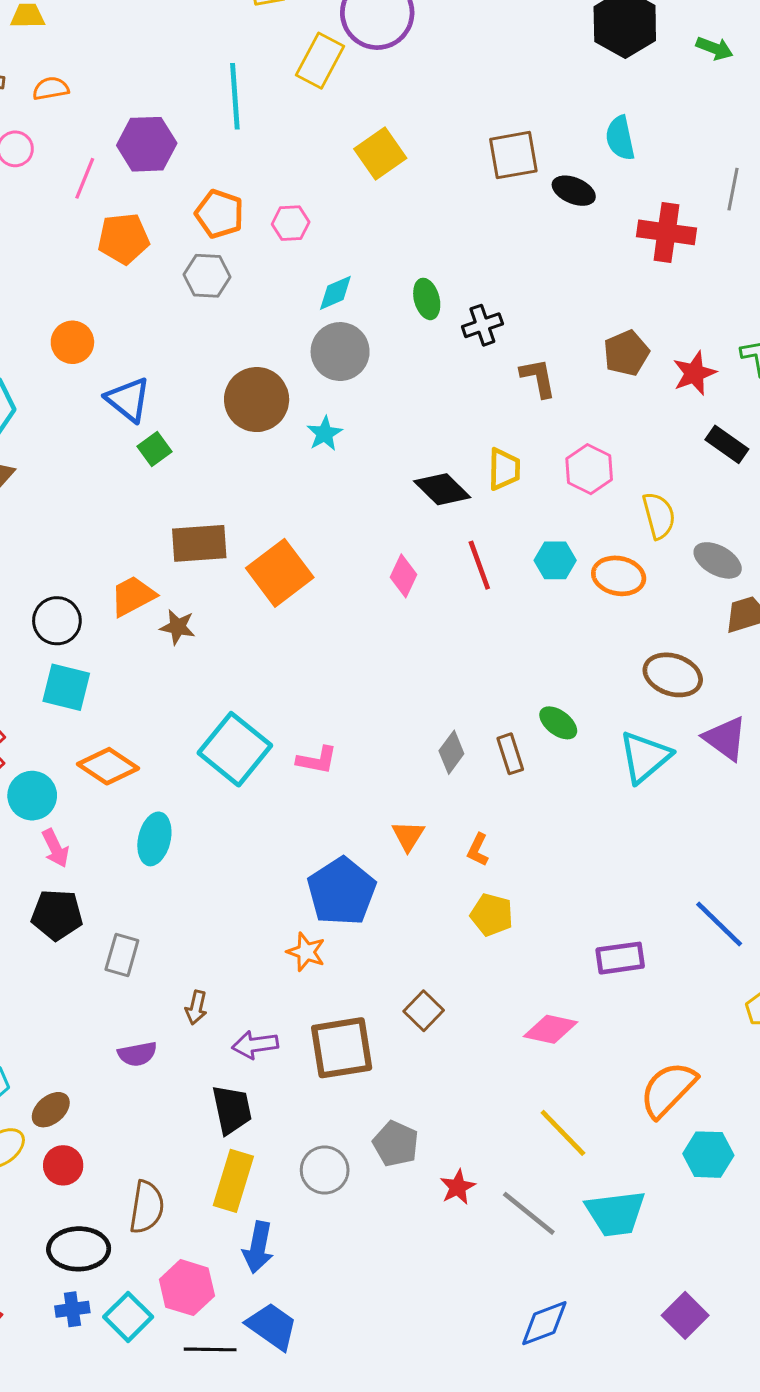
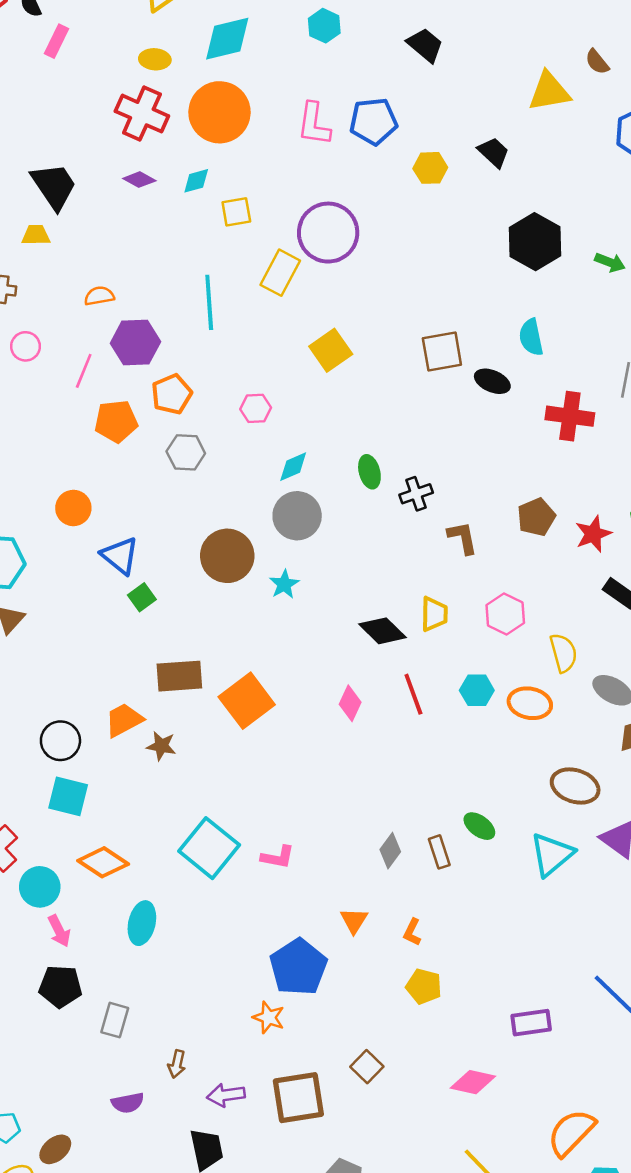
orange semicircle: (51, 89) -> (99, 296), moved
orange pentagon: (219, 214) -> (172, 394), moved, turned 30

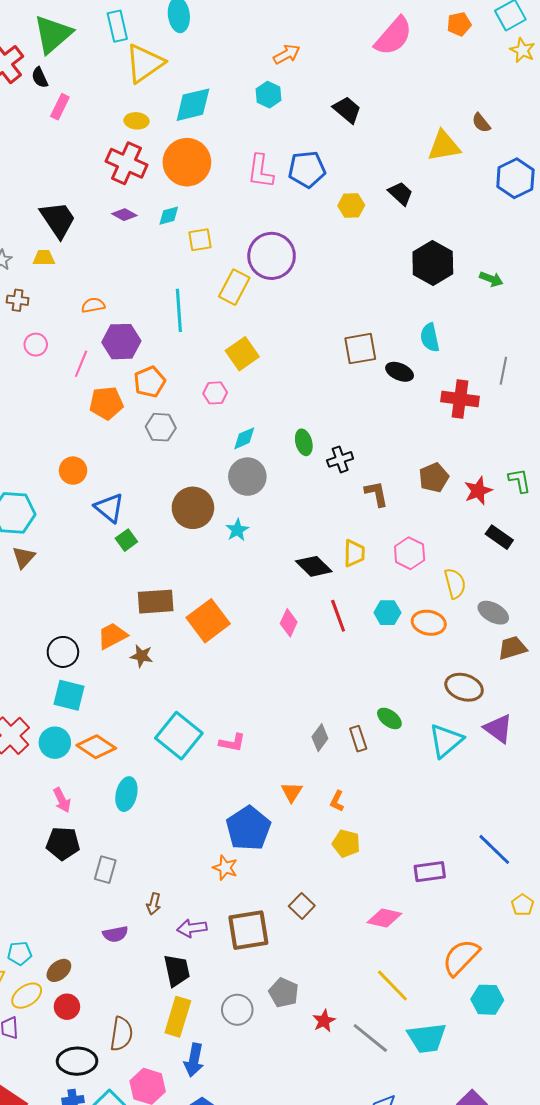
yellow square: (331, 350) -> (242, 354), moved
cyan circle: (40, 887) -> (55, 743), moved

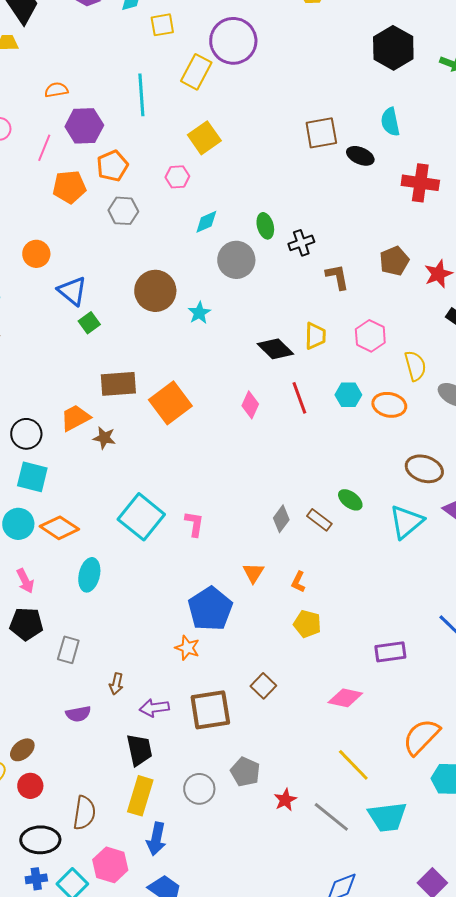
gray circle: (247, 477) -> (236, 260), moved
brown rectangle: (358, 739) -> (319, 520), turned -35
pink L-shape: (232, 743) -> (194, 524), turned -92

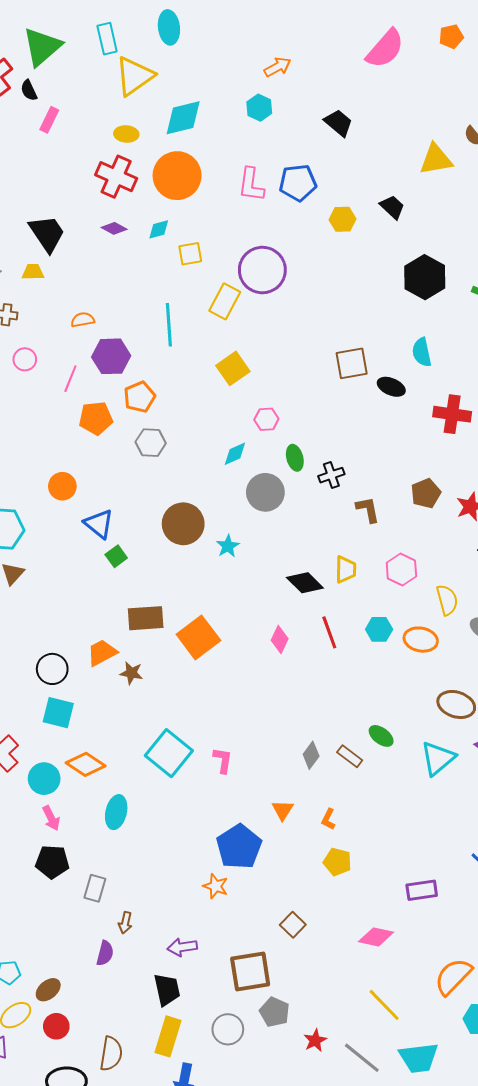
pink hexagon: (177, 177) -> (266, 419), moved
cyan circle: (18, 524) -> (44, 779), moved
brown arrow: (116, 684) -> (125, 923), moved
brown square: (210, 710) -> (250, 971), moved
purple semicircle: (78, 714) -> (105, 953), turned -65

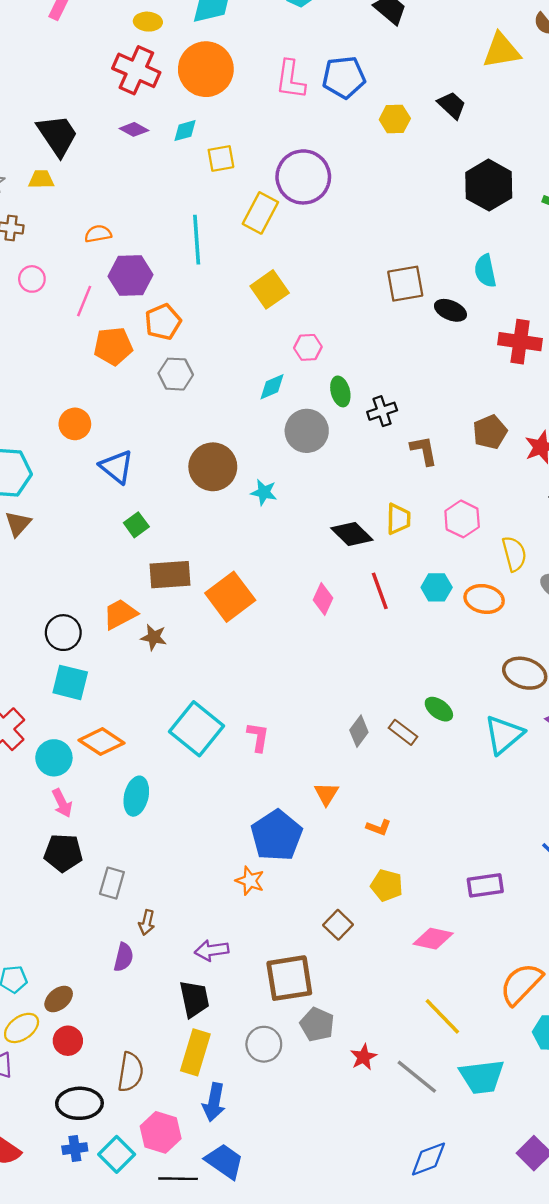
cyan star: (228, 546) -> (264, 492), turned -30
green square: (116, 556) -> (136, 525), moved
orange L-shape: (328, 819) -> (379, 827), moved, turned -95
yellow pentagon: (337, 862) -> (387, 885), moved

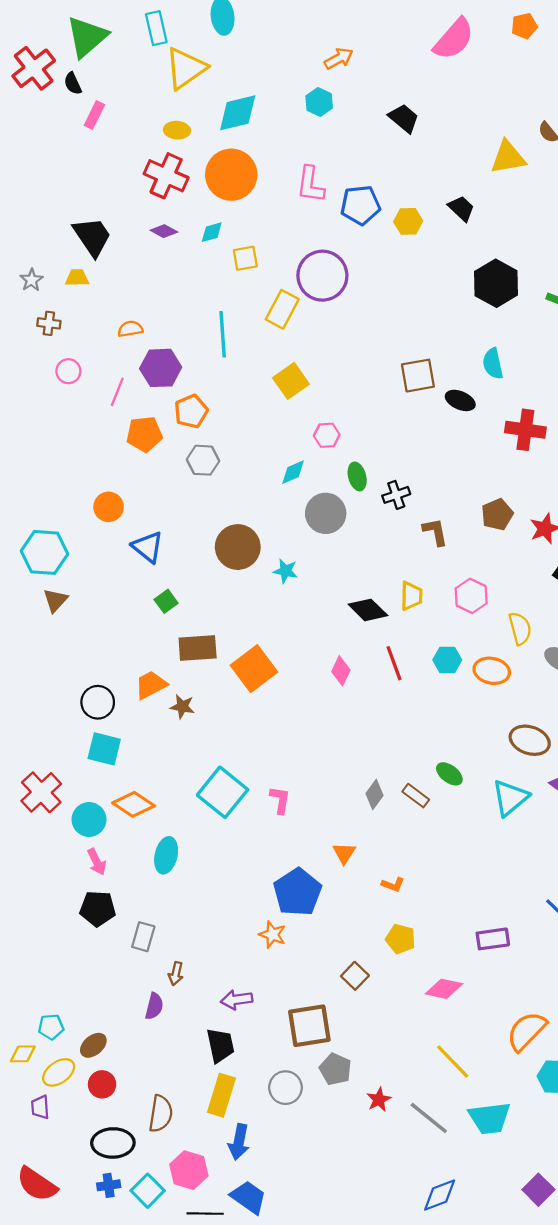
blue pentagon: (344, 77) -> (360, 205), moved

